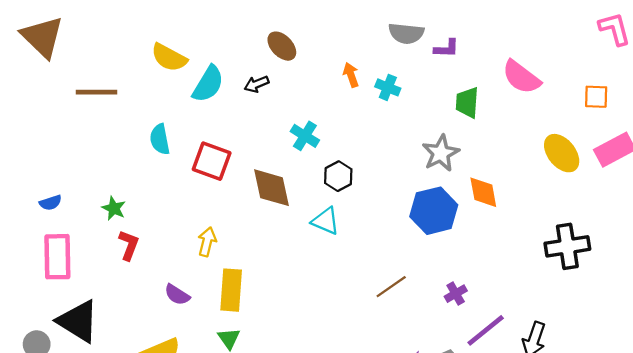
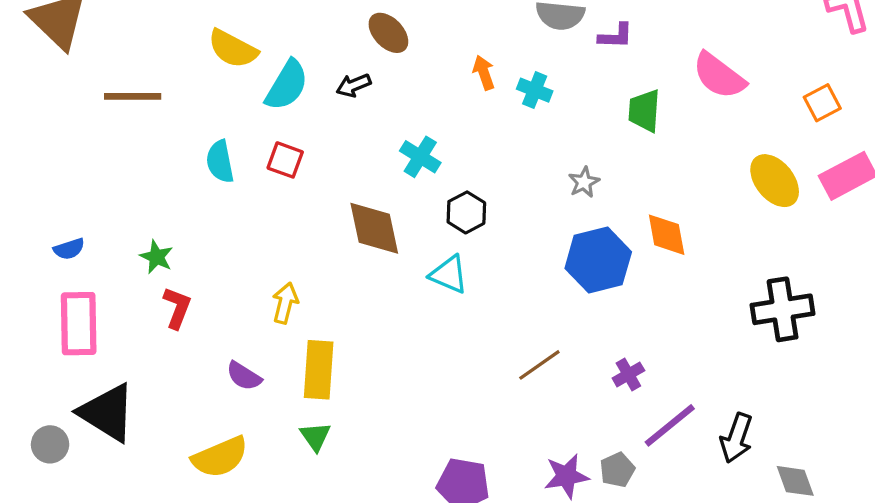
orange square: (596, 97) -> (822, 103), turned -30
gray star: (441, 153) -> (584, 182), moved, size x0.6
red square: (212, 161) -> (285, 160), moved, size x0.7

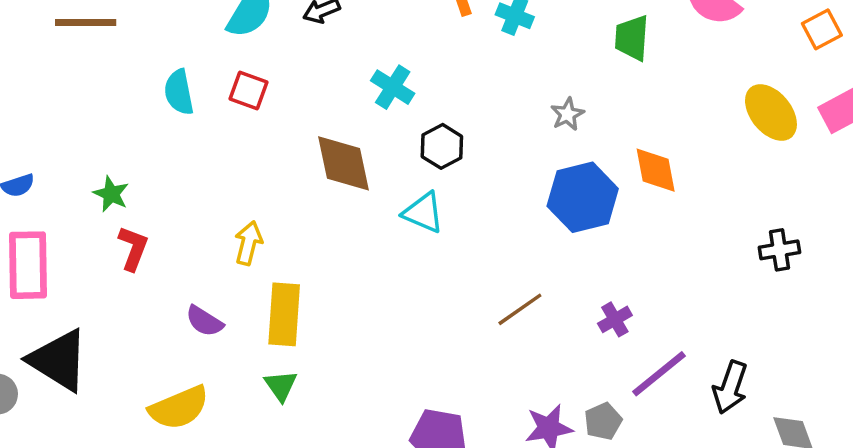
black cross: (783, 309) -> (779, 250), size x0.6

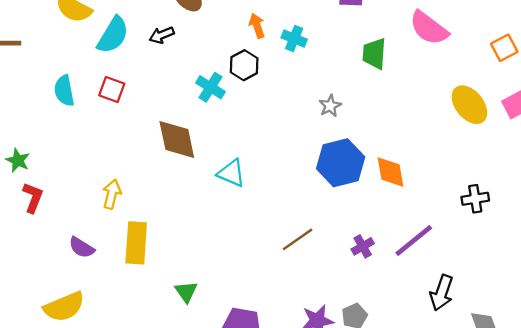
black hexagon: (442, 146) -> (244, 65), moved
orange diamond: (656, 170) -> (390, 172), moved
purple line: (659, 374) -> (414, 241), moved
green triangle: (281, 386) -> (186, 292), moved

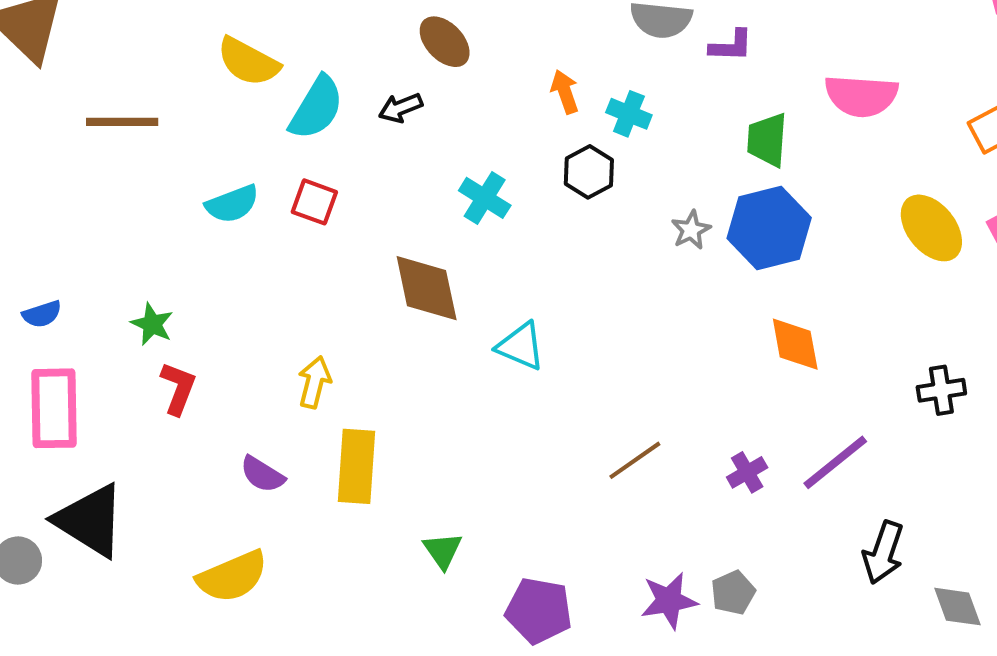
pink semicircle: (429, 28) -> (861, 96), turned -33
black hexagon: (244, 65) -> (589, 172), moved
cyan semicircle: (64, 91) -> (232, 204), turned -100
blue hexagon: (341, 163) -> (769, 228), moved

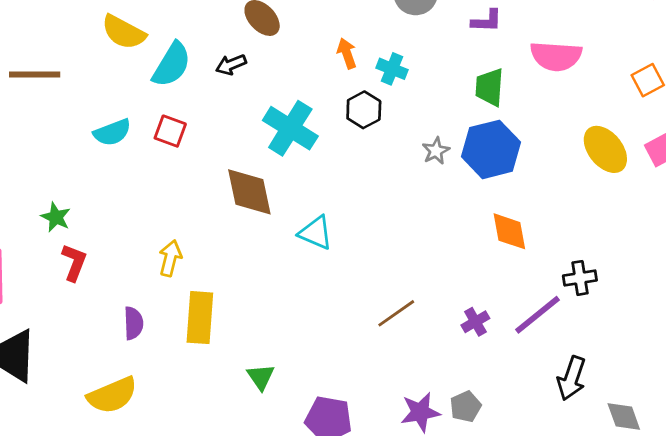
purple L-shape: (731, 46) -> (487, 21), moved
cyan cross: (485, 198) -> (290, 128), size x1.5
black cross: (941, 390) -> (580, 278), moved
purple semicircle: (262, 474) -> (133, 323), turned -124

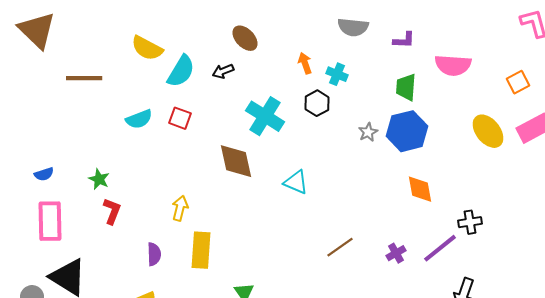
cyan triangle: (316, 233) -> (296, 182), moved

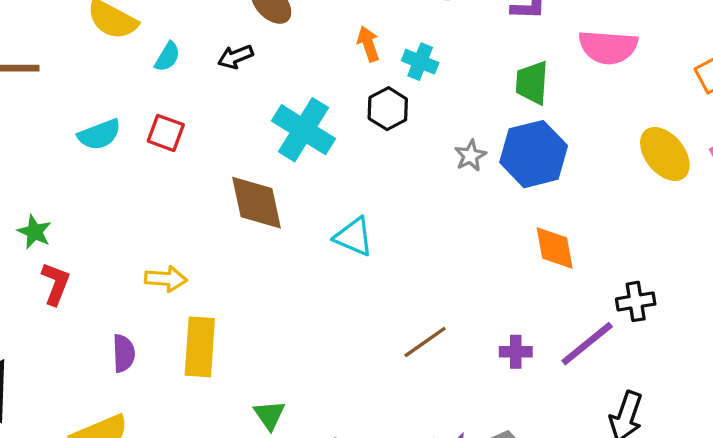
cyan semicircle: (181, 71) -> (167, 57), size x0.6
yellow arrow: (180, 208) -> (166, 279), turned 80
purple cross: (396, 253) -> (516, 352), turned 30

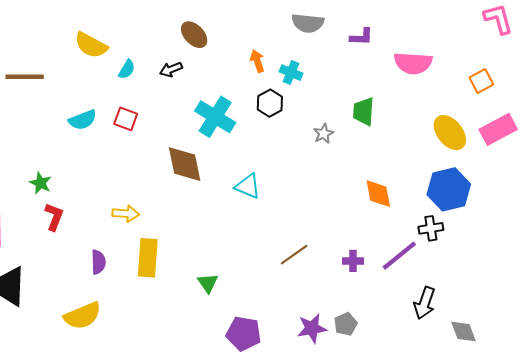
green trapezoid: (532, 83) -> (364, 111), moved
blue hexagon: (534, 154) -> (449, 189), moved
green triangle: (269, 415) -> (208, 283), moved

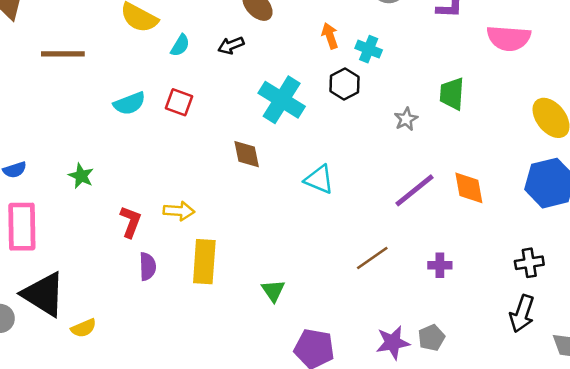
brown diamond: (185, 164) -> (247, 154), size x0.7
red L-shape: (54, 217) -> (131, 222), moved
black cross: (431, 228) -> (529, 263), moved
purple line: (399, 256) -> (415, 190), moved
yellow semicircle: (83, 316) -> (84, 328), moved, size x0.6

